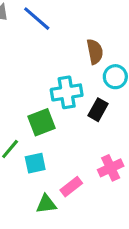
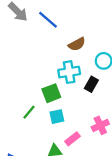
brown semicircle: (95, 52) -> (77, 44), moved, turned 72
cyan square: (35, 163) -> (57, 117), moved

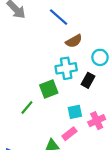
blue line: (48, 20) -> (59, 17), moved
cyan square: (57, 117) -> (75, 112), moved

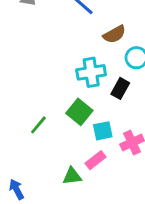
brown semicircle: (74, 41) -> (114, 34), moved
green square: (49, 89) -> (79, 112), moved, turned -30

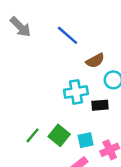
black rectangle: (120, 88) -> (100, 105), turned 56
green square: (79, 112) -> (59, 135), moved

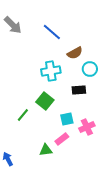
cyan cross: (76, 92) -> (51, 71), moved
green square: (59, 135) -> (45, 101), moved

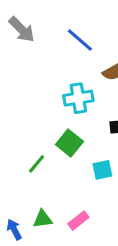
pink rectangle: (62, 139) -> (78, 221), moved
green triangle: (46, 150) -> (43, 219), moved

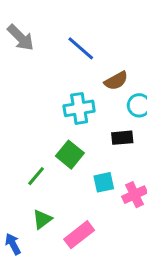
green triangle: (43, 219) -> (42, 219), moved, turned -30
pink rectangle: (78, 221) -> (79, 235), size x1.4

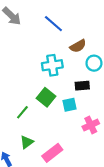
cyan square: (104, 182) -> (69, 105), moved

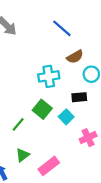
blue line: (53, 24) -> (62, 28), moved
cyan square: (69, 105) -> (66, 117), turned -32

